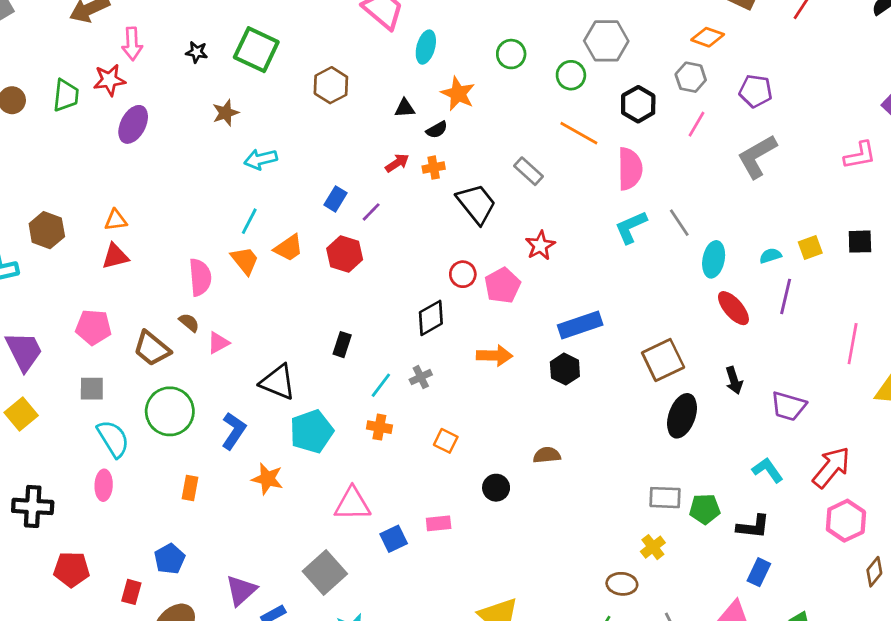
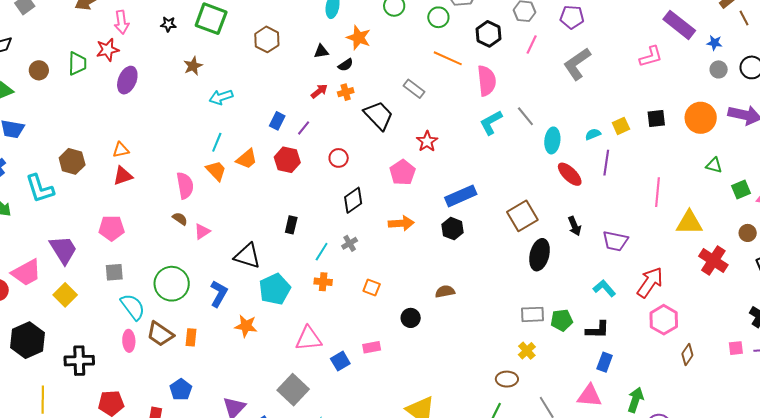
red circle: (463, 274) -> (339, 158), moved
brown trapezoid: (152, 349) -> (160, 334), moved

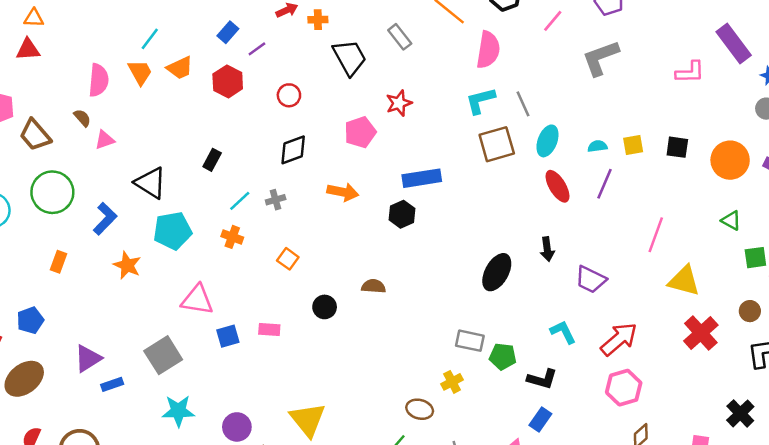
brown square: (522, 216) -> (497, 144), moved
brown trapezoid: (160, 334) -> (35, 135), moved

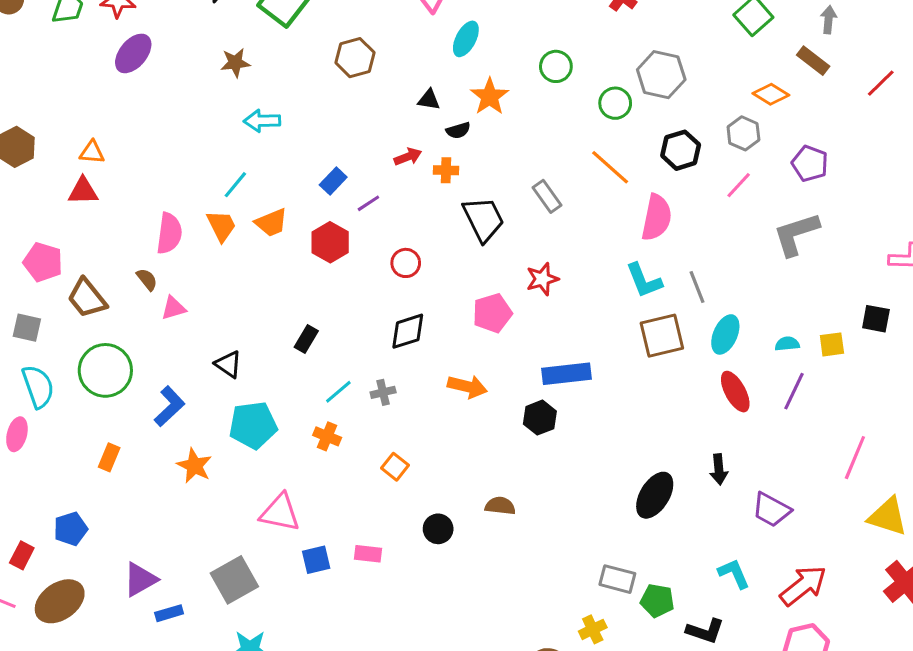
cyan L-shape: (480, 101) -> (644, 280), turned -100
black square: (677, 147) -> (876, 319), moved
black triangle: (151, 183) -> (228, 364), size x0.7

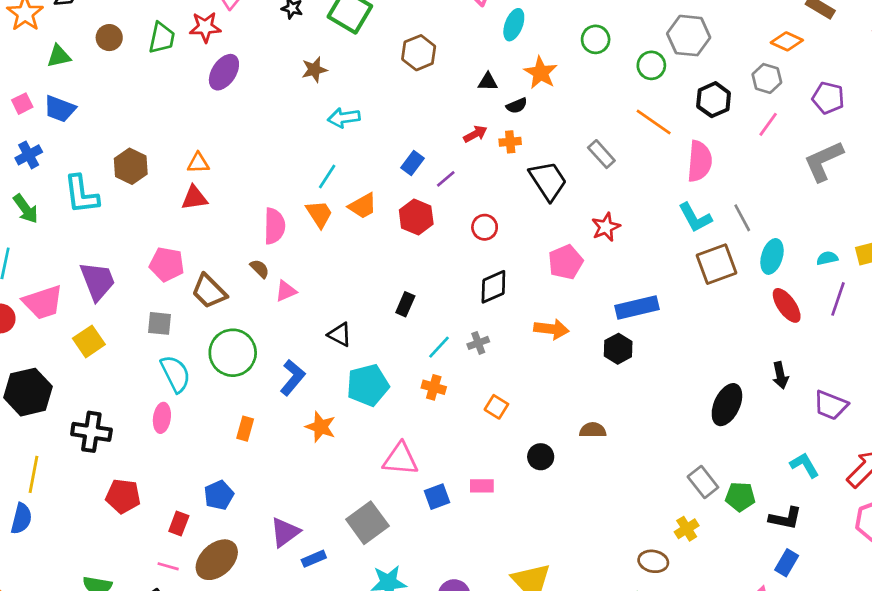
gray rectangle: (617, 579) -> (703, 482), turned 44

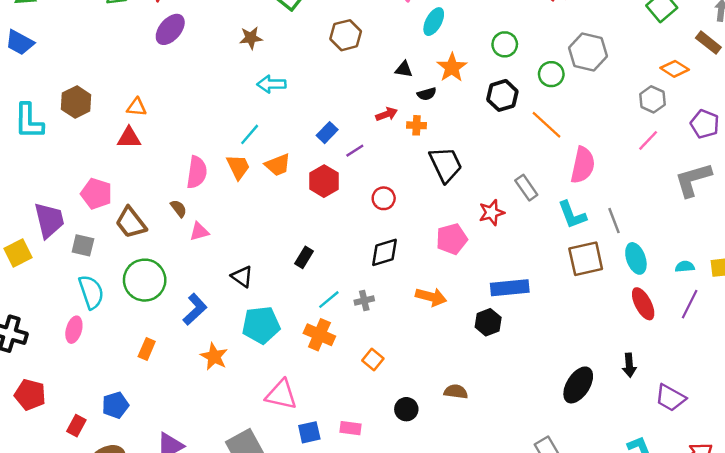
black hexagon: (714, 100) -> (502, 95), moved
gray rectangle: (601, 154) -> (526, 188), moved
cyan ellipse: (772, 256) -> (636, 258), turned -44
purple trapezoid: (97, 281) -> (49, 220), moved
orange cross: (434, 387) -> (319, 335), size x1.4

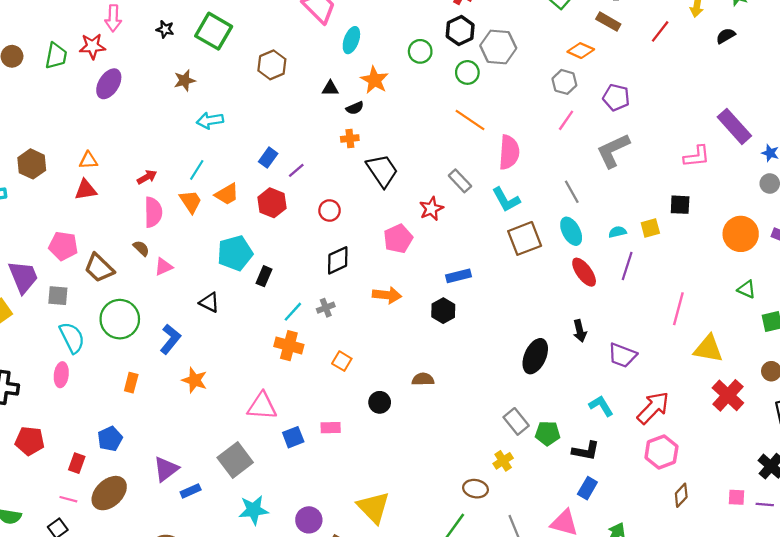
black hexagon: (502, 95) -> (460, 31), moved
red arrow: (387, 114) -> (147, 177), moved
gray line: (614, 221) -> (572, 192), moved
blue rectangle: (510, 288) -> (458, 276), size x0.7
cyan pentagon: (261, 325) -> (235, 253), moved

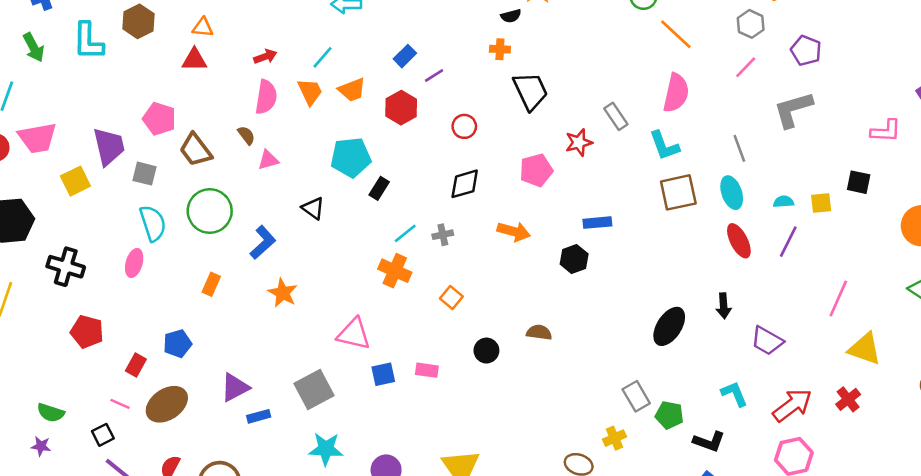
orange line: (470, 120) -> (676, 34), moved
red cross: (728, 395) -> (848, 399), moved, size x0.7

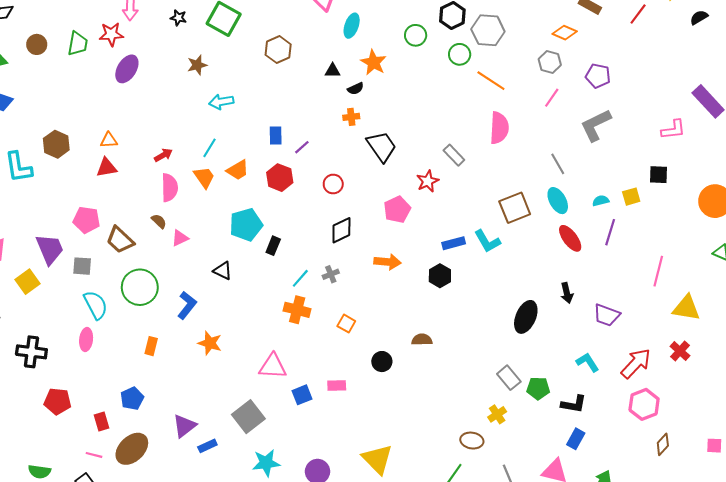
blue rectangle: (405, 56) -> (276, 136), turned -36
cyan L-shape: (664, 146) -> (487, 241), moved
red rectangle: (136, 365) -> (102, 421), turned -36

